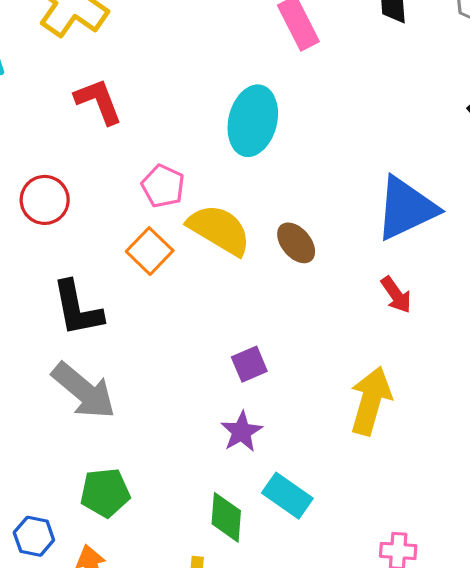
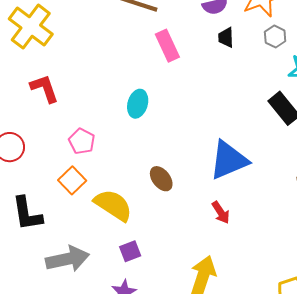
cyan ellipse: (253, 121) -> (138, 104), size x0.7
yellow semicircle: (219, 230) -> (113, 205), moved
gray arrow: (84, 391) -> (67, 259), moved, turned -54

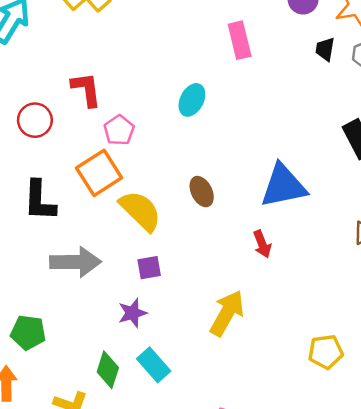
black trapezoid: (226, 37) -> (325, 49), moved
red L-shape: (45, 88) -> (86, 89), moved
orange square: (72, 180) -> (99, 173), size x1.4

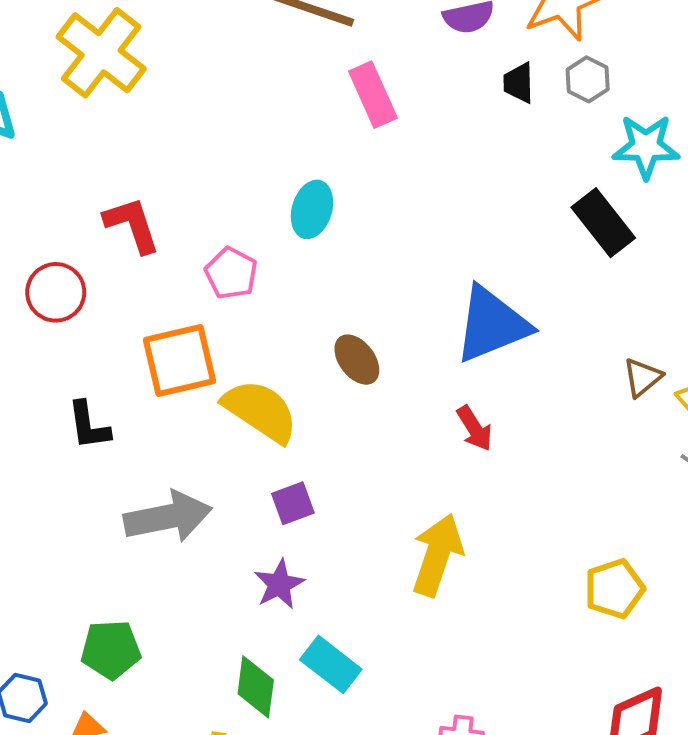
pink pentagon: (119, 130) -> (231, 273), moved
orange square: (99, 173) -> (179, 361), turned 30
black L-shape: (39, 201) -> (89, 425), size x0.7

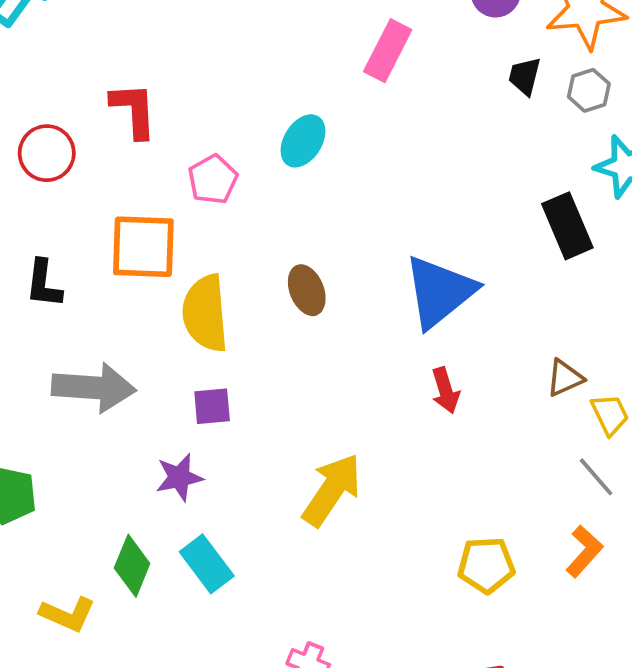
pink rectangle: (373, 95) -> (388, 51), turned 36
blue triangle: (492, 325) -> (440, 292), turned -32
yellow semicircle: (260, 411) -> (205, 313), turned -144
red arrow: (475, 428) -> (445, 390), moved

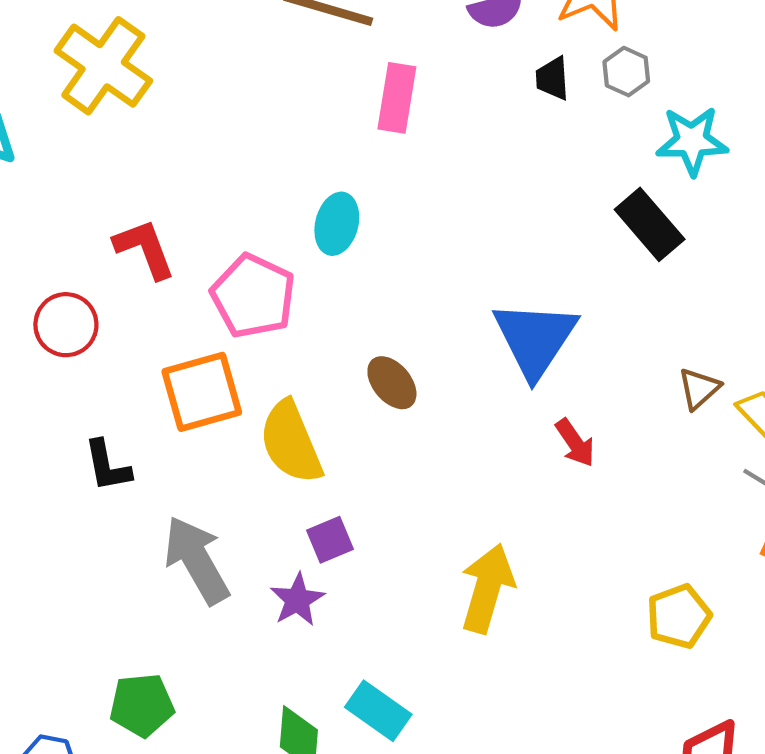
pink pentagon: (213, 179) -> (253, 296), size x1.5
gray arrow: (94, 388) -> (197, 560), turned -106
purple star: (179, 477) -> (297, 600), moved

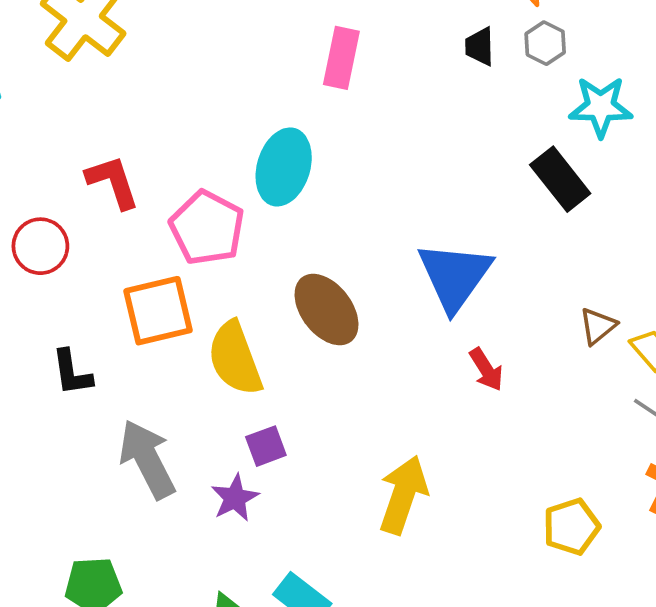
cyan ellipse: (337, 224) -> (284, 167), size x1.4
brown ellipse: (392, 383) -> (326, 310), size x1.5

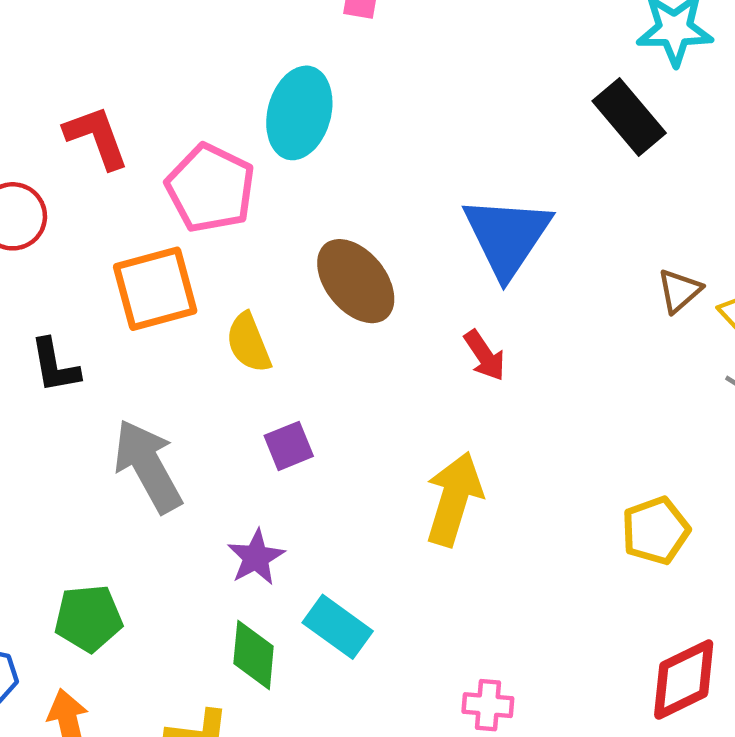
yellow semicircle: (235, 358) -> (249, 343), size x0.7
red arrow: (486, 369) -> (485, 356), moved
purple star: (235, 498) -> (256, 557), moved

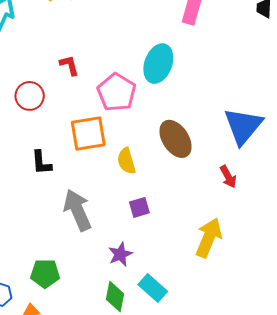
red L-shape: (96, 137) -> (69, 65), size x0.7

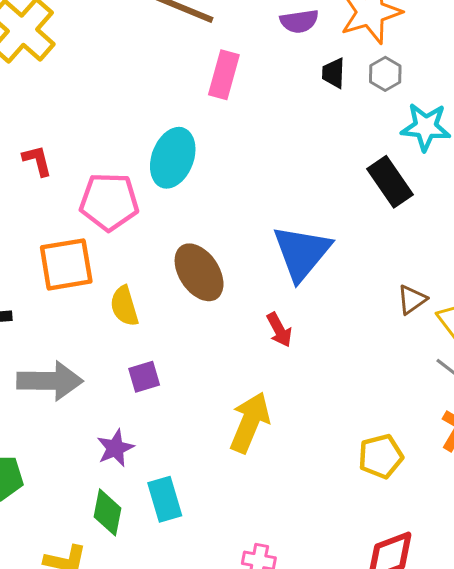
pink pentagon: (117, 92) -> (109, 202), turned -30
gray arrow: (77, 210) -> (50, 381), turned 114
cyan rectangle: (153, 288) -> (165, 499), turned 32

